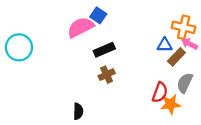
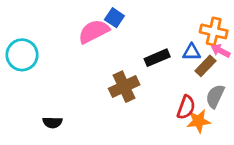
black rectangle: (104, 50) -> (157, 58), moved
brown cross: (107, 75) -> (124, 87), size x1.5
black semicircle: (78, 111) -> (52, 122), moved, turned 91

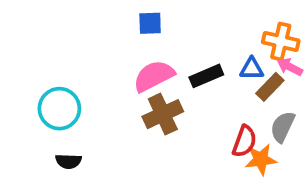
blue square: (114, 18) -> (150, 23), turned -36
pink semicircle: (94, 31) -> (154, 76), moved
cyan circle: (22, 55) -> (59, 109), moved

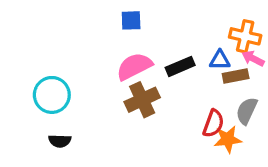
brown rectangle: (270, 87) -> (236, 76), turned 35

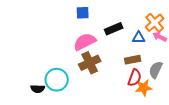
orange cross: (245, 36) -> (155, 23), turned 36
black rectangle: (180, 66) -> (114, 29), moved
brown rectangle: (236, 76) -> (133, 60), moved
cyan circle: (52, 95) -> (57, 80), moved

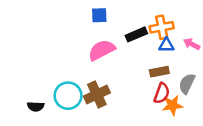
orange cross: (155, 23) -> (162, 27), moved, turned 30
brown cross: (90, 63) -> (97, 94), moved
black semicircle: (38, 89) -> (36, 106), moved

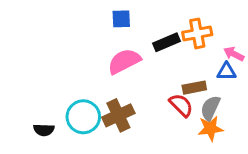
blue triangle: (166, 45) -> (226, 71), moved
gray semicircle: (187, 84) -> (210, 108), moved
red semicircle: (162, 93) -> (181, 105), moved, turned -65

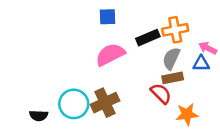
gray semicircle: (210, 108) -> (171, 58), moved

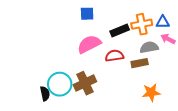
gray semicircle: (171, 58) -> (149, 47), moved, turned 54
blue triangle: (201, 64) -> (163, 22), moved
red semicircle: (161, 93) -> (114, 56), moved, turned -54
black semicircle: (39, 116) -> (45, 94), moved, turned -104

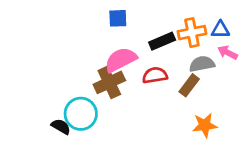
brown rectangle: (140, 63) -> (189, 85), turned -42
brown cross: (85, 83) -> (109, 82), moved
black semicircle: (45, 94) -> (61, 127), turned -48

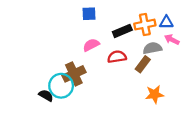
pink semicircle: (121, 60) -> (91, 45), size x0.7
brown cross: (109, 82) -> (74, 74), moved

